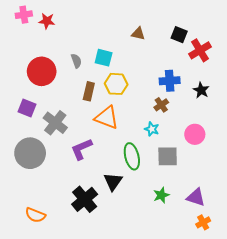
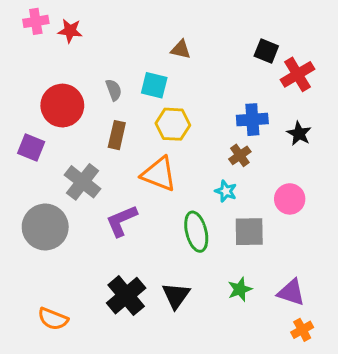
brown triangle: (138, 34) -> (181, 49), moved
brown rectangle: (89, 91) -> (117, 135), moved
purple square: (27, 108) -> (31, 148), moved
black triangle: (113, 182) -> (176, 296), moved

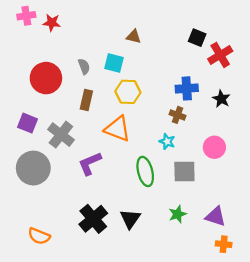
purple square: (31, 148) -> (28, 123), moved
brown cross: (240, 155) -> (177, 115), turned -35
orange cross: (302, 330) -> (224, 244), turned 35

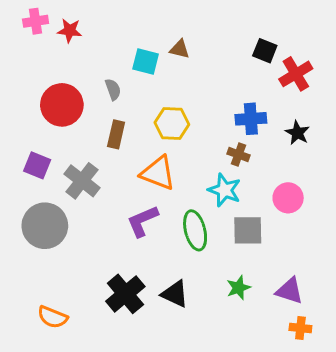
cyan square: (114, 63) -> (146, 62), moved
cyan star: (167, 141) -> (225, 190), size x1.5
purple L-shape: (90, 163) -> (142, 221), moved
black triangle: (130, 219) -> (175, 294), turned -40

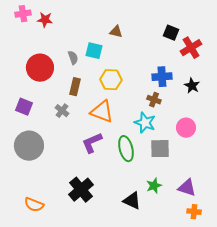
cyan square: (146, 62) -> (94, 51), moved
gray cross: (82, 181) -> (62, 111), moved, size x0.6
black triangle: (175, 294) -> (132, 201), moved

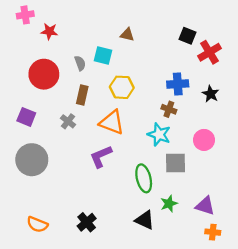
red star: (45, 20) -> (49, 31), moved
green ellipse: (126, 149) -> (144, 178), moved
black cross: (81, 190) -> (87, 222), moved, size x0.7

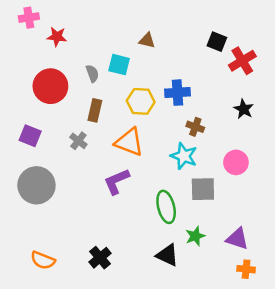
blue cross: (178, 84) -> (178, 93), moved

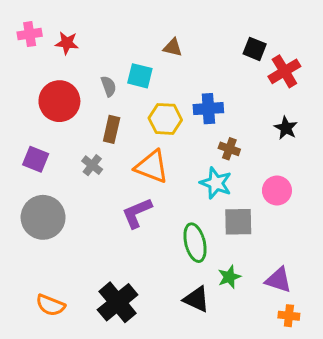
pink cross: (29, 18) -> (30, 34), moved
black cross: (100, 258) -> (118, 302), size x1.5

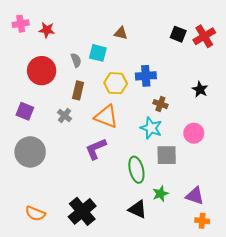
red cross: (284, 71) -> (204, 36), moved

